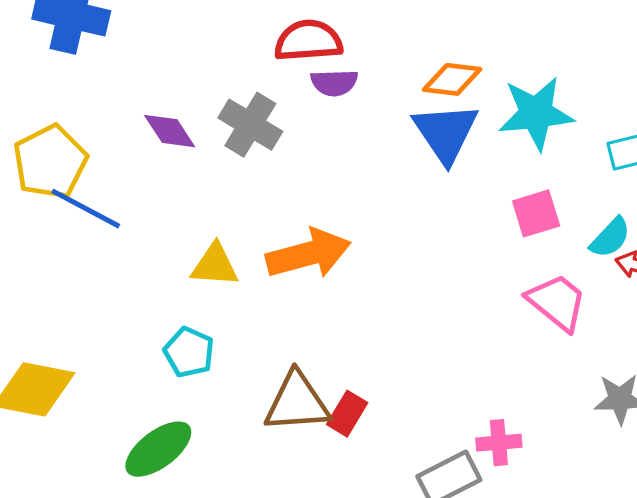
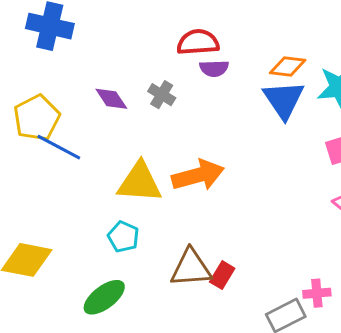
gray cross: (250, 125) -> (162, 95), size x0.7
yellow triangle: (215, 265) -> (140, 182), size x1.5

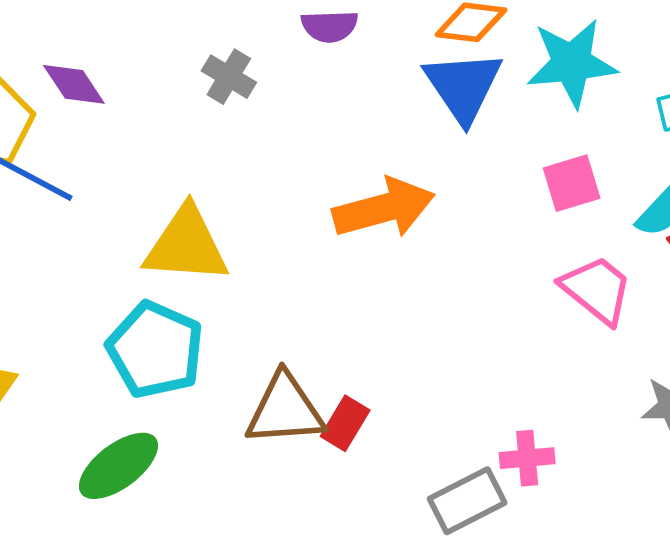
purple diamond: (111, 99) -> (74, 84), moved
orange arrow: (198, 175) -> (384, 208), moved
cyan pentagon: (123, 237) -> (155, 350), size x1.6

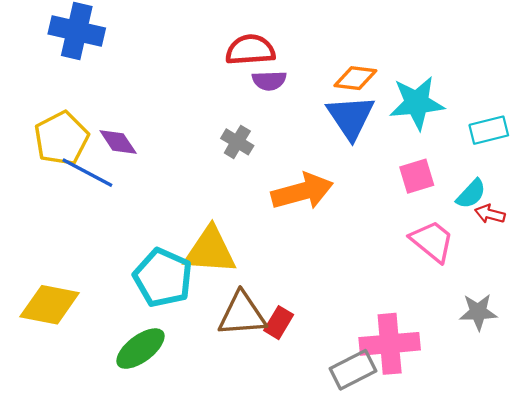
gray cross: (229, 77) -> (237, 142), moved
purple diamond: (74, 84) -> (118, 142), moved
yellow triangle: (186, 245) -> (210, 251), moved
pink cross: (527, 458) -> (390, 344), size x1.8

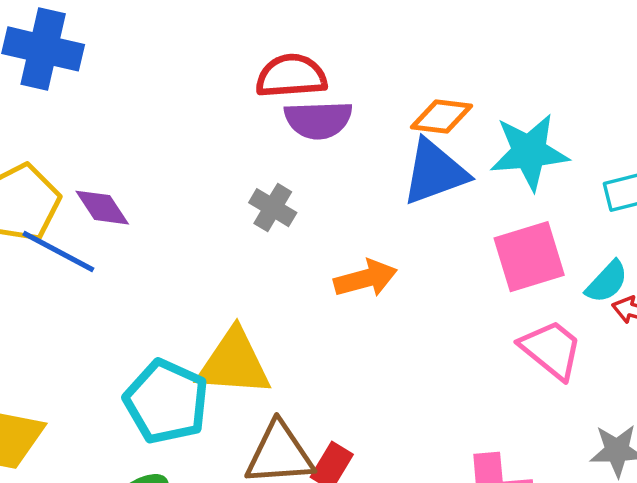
purple semicircle: (269, 81) -> (318, 120), size x1.4
blue triangle: (351, 117) -> (435, 172), turned 44
pink square: (417, 176) -> (529, 257), size x1.4
orange arrow: (302, 192) -> (366, 278), size x0.7

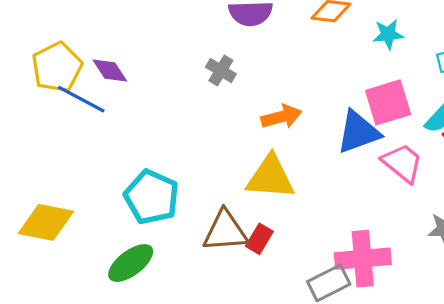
cyan star: (529, 152) -> (388, 34), size x0.6
blue triangle: (435, 172) -> (358, 132), moved
yellow triangle: (234, 363) -> (270, 177), moved

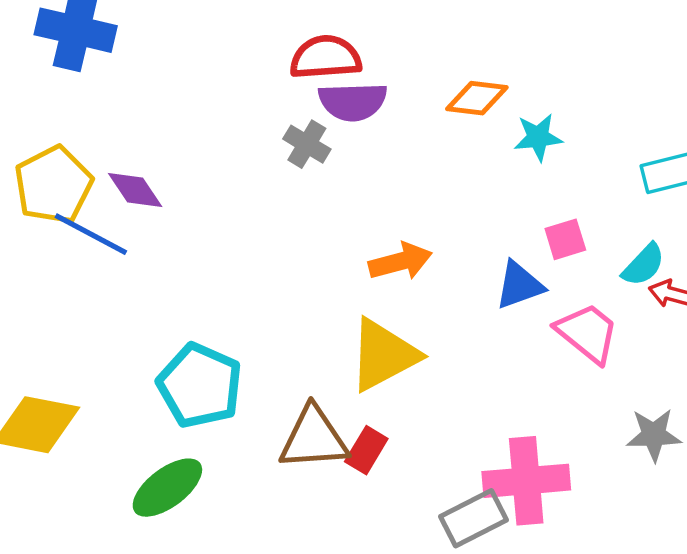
cyan star: (388, 34) -> (538, 137), moved
gray cross: (221, 71) -> (307, 144), moved
pink square: (388, 102) -> (565, 239), size x0.6
blue triangle: (358, 132) -> (519, 285), size x0.7
yellow triangle: (270, 177) -> (383, 355), turned -32

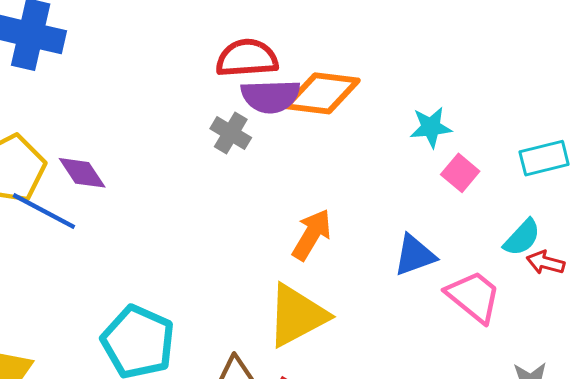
orange diamond: (477, 98) -> (322, 93), moved, size x1.4
pink square: (565, 239) -> (460, 173), moved, turned -33
orange arrow: (400, 261) -> (312, 235), turned -44

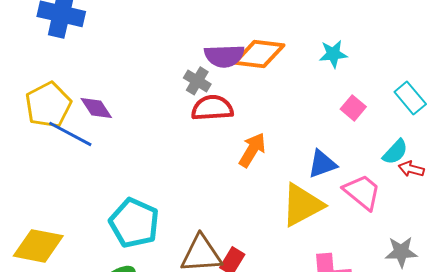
red semicircle: (247, 58) -> (212, 108), moved
cyan star: (431, 127) -> (333, 54), moved
cyan rectangle: (544, 158) -> (410, 98), turned 64
yellow triangle: (297, 315) -> (302, 205), moved

